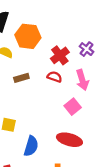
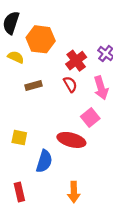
red semicircle: (55, 77) -> (70, 84), turned 40
red ellipse: (69, 140) -> (71, 140), moved

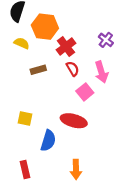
red cross: (76, 61) -> (66, 47), moved
pink square: (90, 117) -> (85, 92), moved

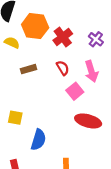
red cross: (66, 47) -> (63, 37), moved
red ellipse: (74, 121) -> (88, 121), moved

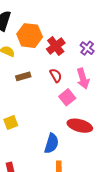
yellow square: (15, 118) -> (11, 123), turned -32
blue semicircle: (38, 140) -> (52, 143), moved

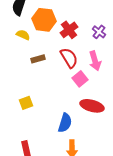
red semicircle: (56, 75) -> (69, 58), size x1.5

